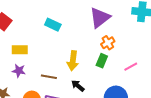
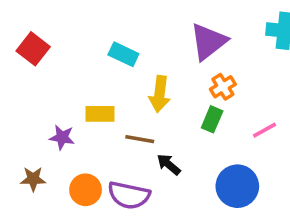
yellow rectangle: (20, 50) -> (100, 114), moved
yellow arrow: (73, 61) -> (160, 94), moved
brown line: (49, 77) -> (140, 139), moved

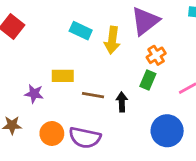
yellow arrow: (160, 94) -> (112, 40), moved
black arrow: (169, 164) -> (122, 102), moved, turned 48

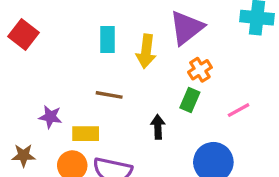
cyan rectangle: (81, 31) -> (108, 40), turned 65
yellow rectangle: (63, 76) -> (86, 134), moved
brown line: (93, 95) -> (109, 95), moved

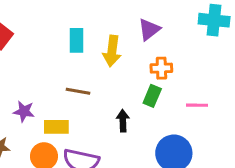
purple triangle: (186, 28) -> (149, 29), size x0.7
orange cross: (200, 70) -> (161, 68), turned 30
pink line: (239, 110) -> (197, 105), turned 30

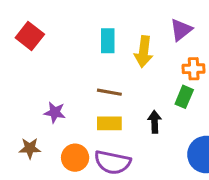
yellow rectangle: (56, 127) -> (109, 123), moved

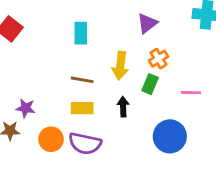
yellow arrow: (144, 52) -> (120, 66), moved
orange cross: (194, 69) -> (158, 59), turned -30
purple star: (55, 112) -> (26, 108), moved

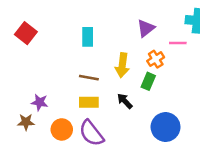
pink line: (191, 93) -> (178, 43), moved
black arrow: (123, 107) -> (125, 101), turned -42
purple semicircle: (85, 143) -> (91, 133), turned 40

